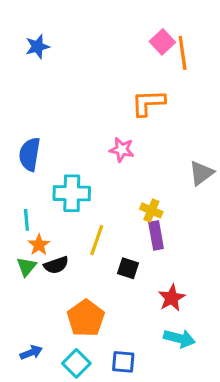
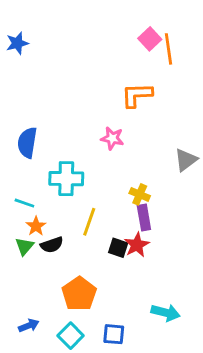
blue star: (37, 47) -> (17, 43), moved
cyan line: (26, 220) -> (24, 203), turned -66
red star: (172, 298) -> (137, 245), moved

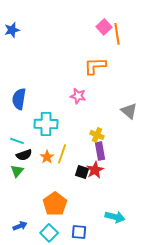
gray triangle: (186, 160) -> (129, 111), turned -42
orange star: (36, 226) -> (47, 157), moved
black semicircle: (52, 245) -> (24, 155), moved

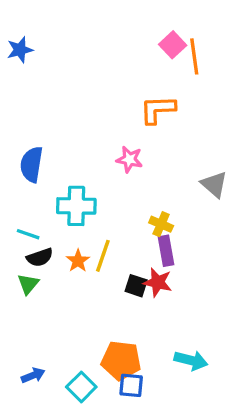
red star: (95, 170) -> (158, 282), turned -30
orange pentagon: (55, 204) -> (121, 360), moved, turned -30

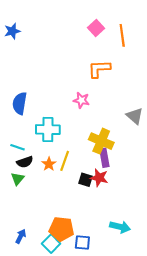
pink square: (173, 45) -> (96, 28), moved
yellow cross: (161, 224) -> (101, 141), size x1.6
orange pentagon: (121, 360) -> (61, 229), moved
blue arrow: (33, 375) -> (21, 236), turned -40

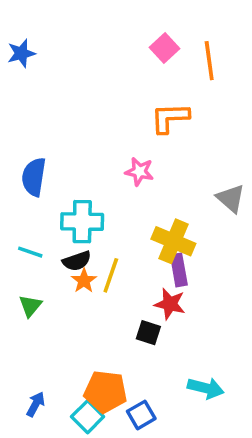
black semicircle: (25, 162) -> (77, 261), moved
black square: (86, 180) -> (148, 333), moved
blue square: (82, 243) -> (141, 415), turned -35

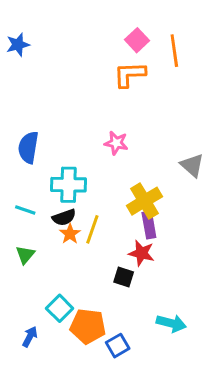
orange L-shape: (170, 118) -> (130, 74), moved
yellow cross: (173, 241) -> (144, 201), turned 36
cyan square: (88, 417) -> (60, 308), moved

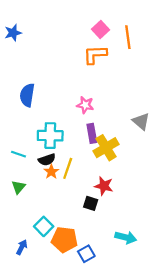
blue semicircle: (28, 147) -> (27, 95), moved
purple rectangle: (149, 225) -> (92, 133), moved

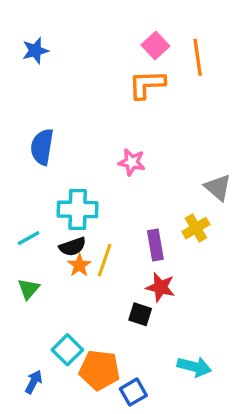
blue star: (13, 33) -> (35, 51), moved
purple rectangle: (92, 133) -> (155, 245), moved
yellow cross: (106, 148) -> (196, 228), moved, size x0.7
cyan line: (18, 154) -> (29, 238), turned -48

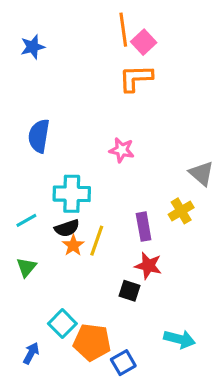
orange line: (198, 57) -> (123, 30), moved

